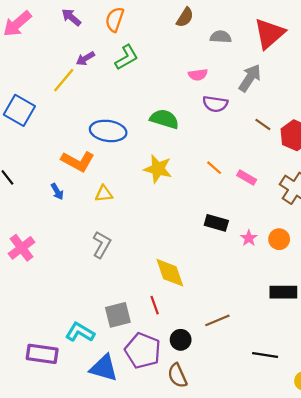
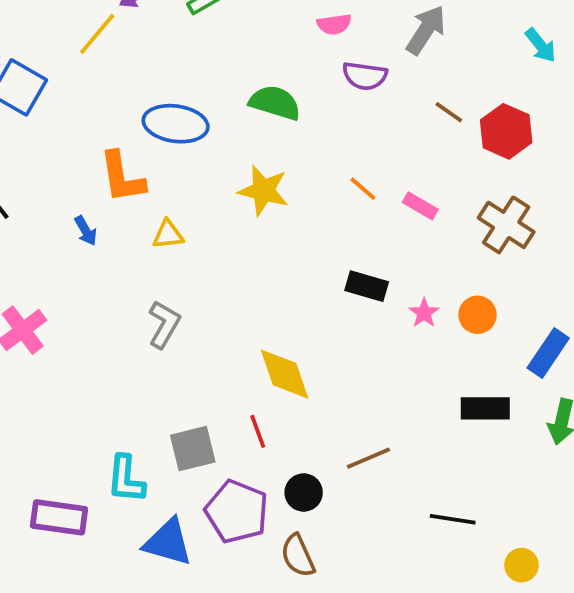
orange L-shape: (78, 161) -> (122, 177), turned 52
cyan L-shape: (80, 332) -> (126, 479), turned -116

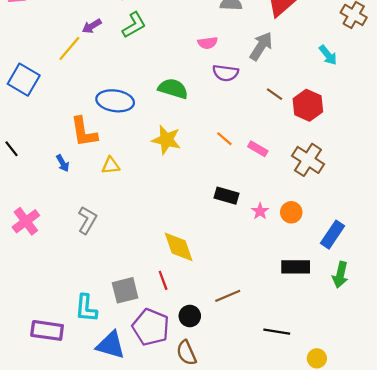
gray L-shape: (164, 324) -> (87, 220), moved

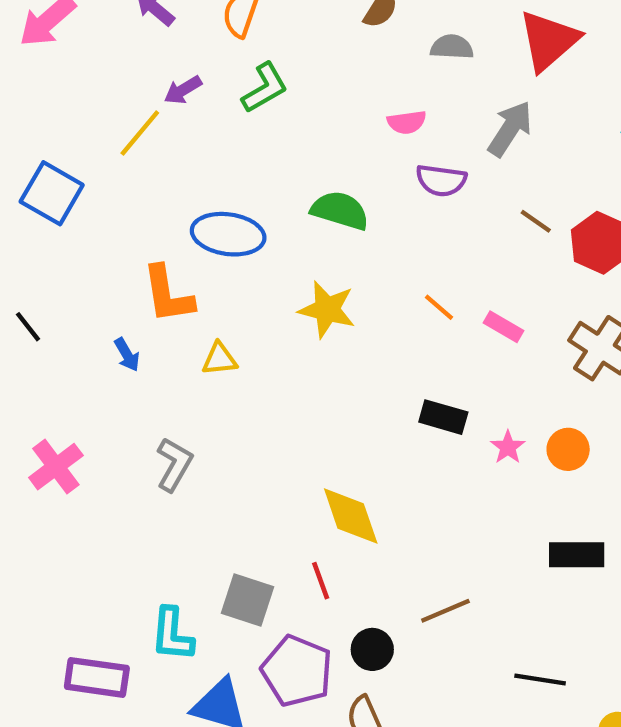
gray square: (125, 290) -> (247, 600), turned 32

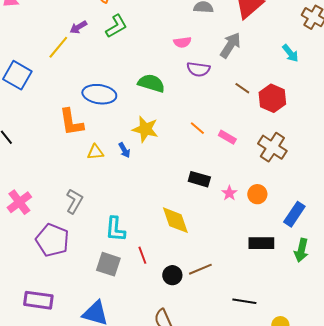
blue arrow: (127, 355) -> (124, 150), moved
yellow diamond: (351, 516) -> (175, 220), moved
cyan L-shape: (172, 634) -> (115, 229), moved
black circle: (372, 649) -> (172, 275), moved
purple pentagon: (297, 671) -> (52, 240), moved

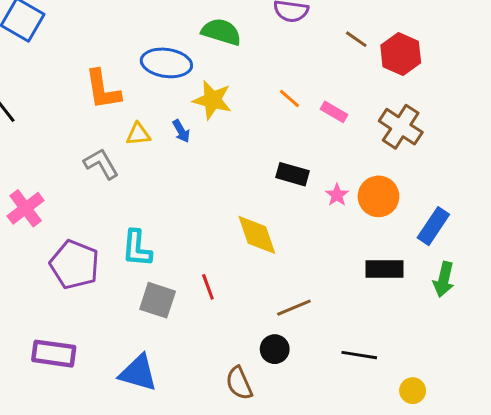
blue ellipse: (99, 94) -> (166, 63), moved
orange circle: (257, 194) -> (378, 196), size x1.4
gray L-shape: (74, 201) -> (101, 164), moved, turned -60
cyan L-shape: (115, 229) -> (137, 248), moved
black circle: (172, 275) -> (275, 349), moved

